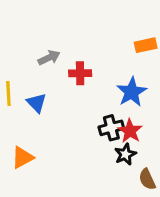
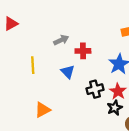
blue triangle: (36, 103) -> (68, 72), moved
black cross: (111, 128) -> (95, 89), moved

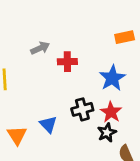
blue triangle: (68, 72) -> (48, 124), moved
orange triangle: (43, 110) -> (17, 135), turned -35

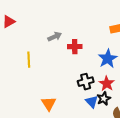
blue triangle: (48, 124) -> (92, 102), moved
orange triangle: (17, 135) -> (49, 104), moved

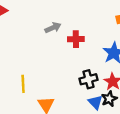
yellow line: (29, 60) -> (23, 84), moved

